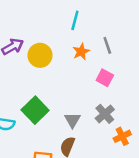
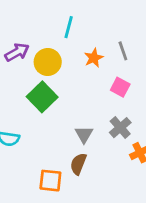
cyan line: (75, 20) -> (69, 27), moved
green square: (35, 110) -> (42, 97), moved

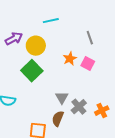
cyan line: (69, 27) -> (51, 21), turned 63
orange star: (94, 58) -> (70, 59), moved
gray cross: (120, 128) -> (79, 107), moved

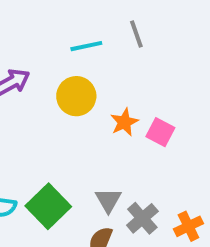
gray line: (90, 38) -> (136, 34), moved
yellow circle: (36, 46) -> (76, 96), moved
green square: (32, 71) -> (48, 206), moved

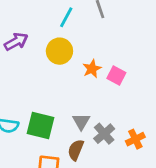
cyan line: (86, 46) -> (66, 17), turned -50
green square: (48, 206) -> (41, 126), turned -32

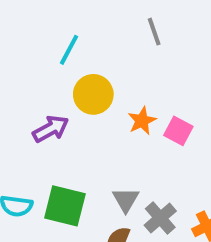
cyan line: (66, 17) -> (69, 50), moved
purple arrow: (16, 42) -> (51, 129), moved

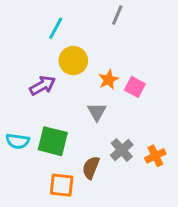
gray line: (154, 32) -> (117, 15), turned 42
gray triangle: (126, 200) -> (97, 112), moved

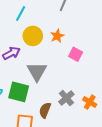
orange star: (108, 80) -> (57, 36), moved
gray triangle: (97, 112) -> (37, 72), moved, size x1.5
orange cross: (155, 156) -> (90, 102), turned -32

